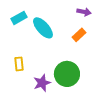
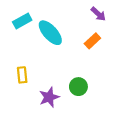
purple arrow: (84, 12) -> (98, 14), turned 32
green circle: (67, 74) -> (78, 87), size x0.6

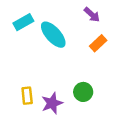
purple arrow: (98, 14) -> (92, 15), moved
yellow rectangle: (22, 75) -> (27, 96), moved

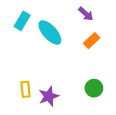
cyan rectangle: (23, 22) -> (22, 21), turned -30
green circle: (83, 92) -> (94, 88), moved

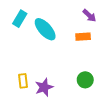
purple arrow: (86, 14) -> (89, 16), moved
orange rectangle: (92, 41) -> (83, 37), turned 40

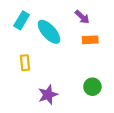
purple arrow: (89, 16) -> (82, 17), moved
yellow rectangle: (23, 81) -> (25, 63), moved

